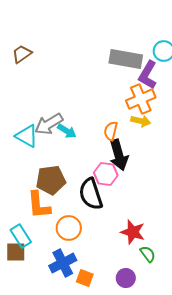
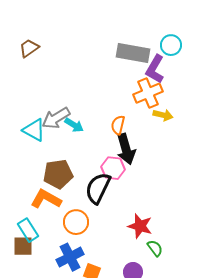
yellow arrow: (141, 121) -> (163, 115), moved
black semicircle: (91, 194) -> (98, 188), turned 44
orange L-shape: (39, 205) -> (46, 199), turned 124

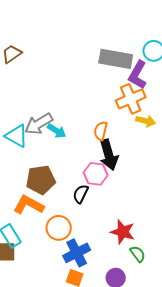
black semicircle: (98, 188) -> (81, 194), size x0.6
blue cross: (70, 257) -> (77, 253), moved

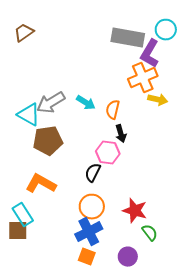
cyan arrow: (57, 131) -> (86, 103), moved
black arrow: (109, 155) -> (121, 134), size x0.6
brown pentagon: (41, 180) -> (48, 141), moved
orange circle: (59, 228) -> (92, 207), moved

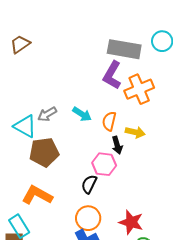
purple L-shape: (150, 54) -> (112, 75), moved
yellow arrow: (158, 100) -> (135, 132), moved
gray arrow: (51, 103) -> (47, 114), size x0.7

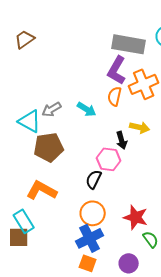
orange semicircle: (109, 121) -> (115, 96), moved

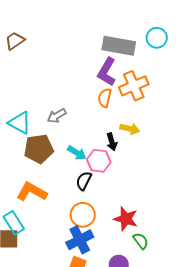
gray arrow: (52, 109) -> (57, 116), moved
cyan arrow: (87, 109) -> (77, 153), moved

